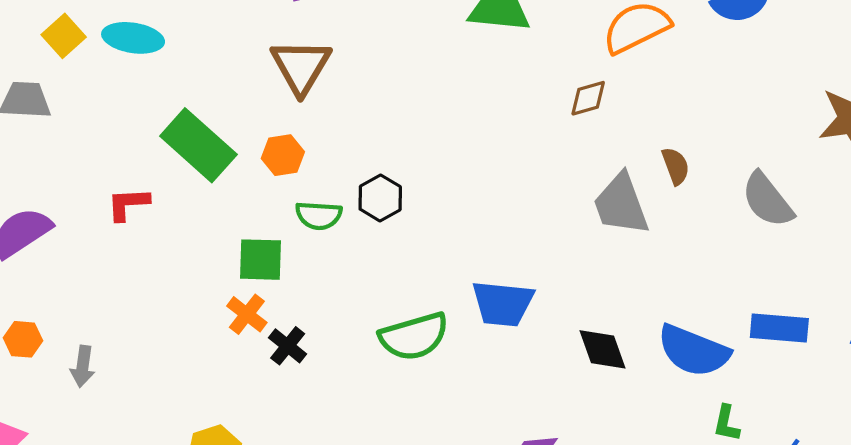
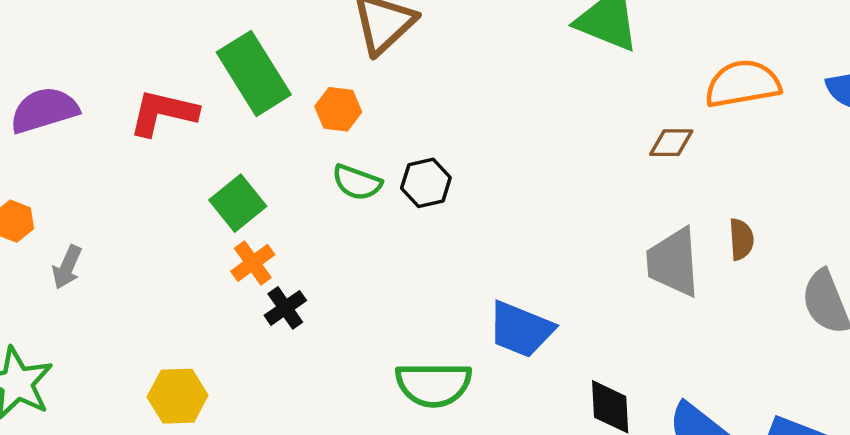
red L-shape: (128, 204) -> (163, 113), size x1.4
green square: (260, 260) -> (238, 203), moved, turned 33
green semicircle: (414, 336) -> (433, 384), moved

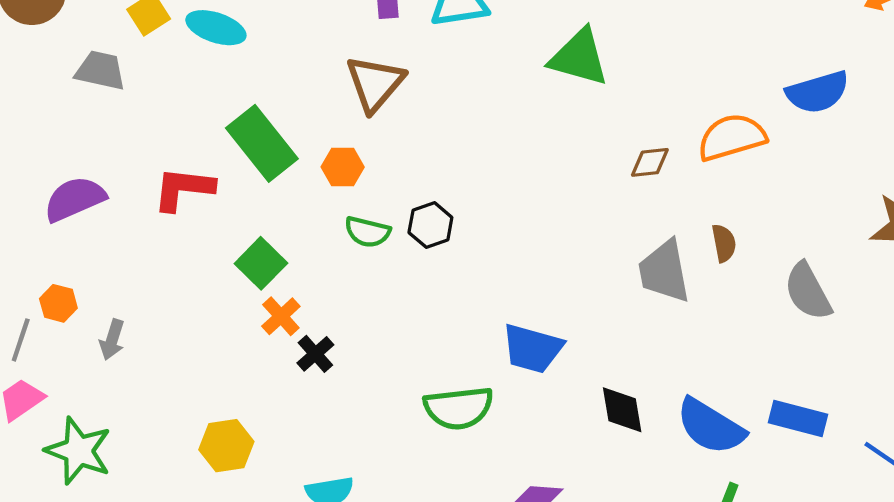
orange semicircle: (743, 84) -> (732, 137), moved

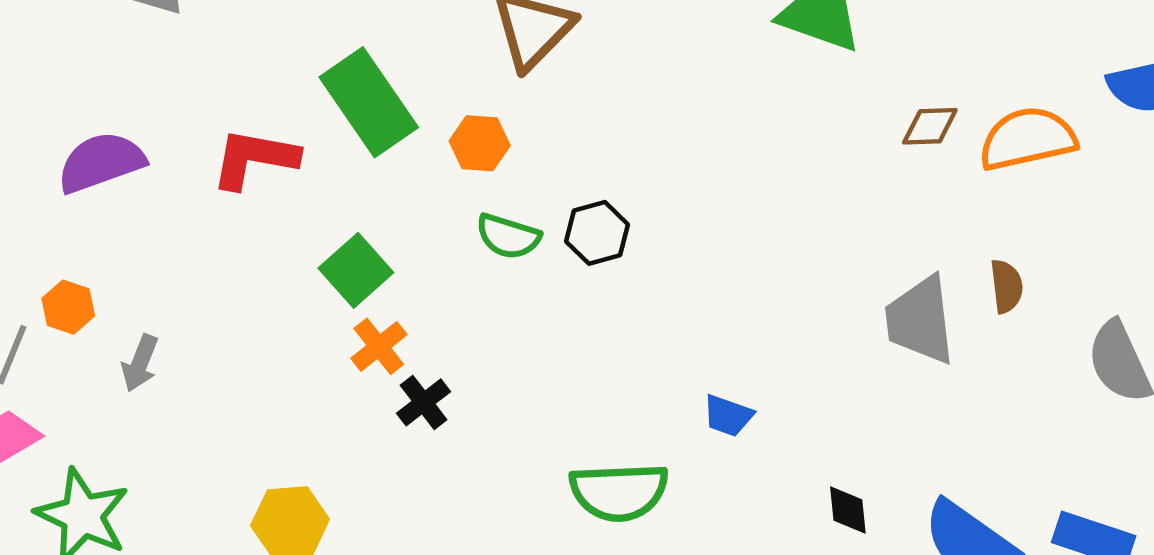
brown diamond: (650, 162) -> (930, 126), moved
blue trapezoid: (532, 348) -> (728, 416), size x0.6
black diamond: (622, 410) -> (848, 510), size x0.7

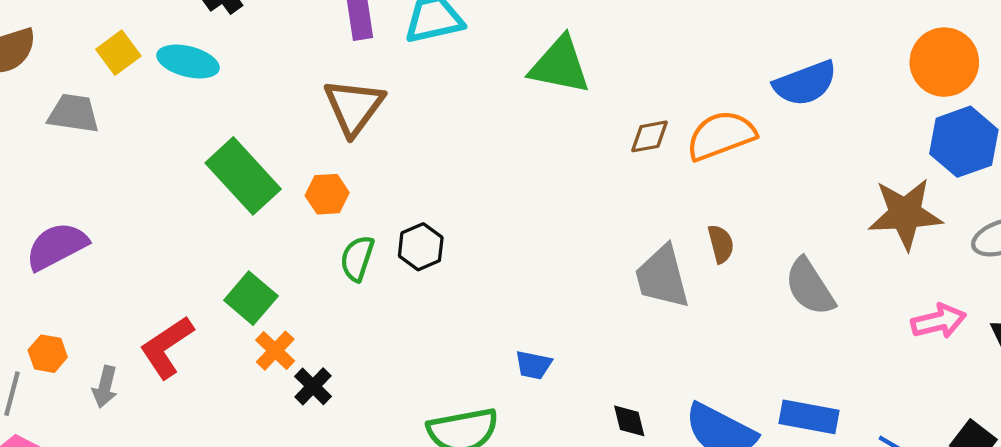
red L-shape: (254, 158) -> (167, 347), moved, turned -36
green semicircle: (508, 236) -> (357, 258), turned 99

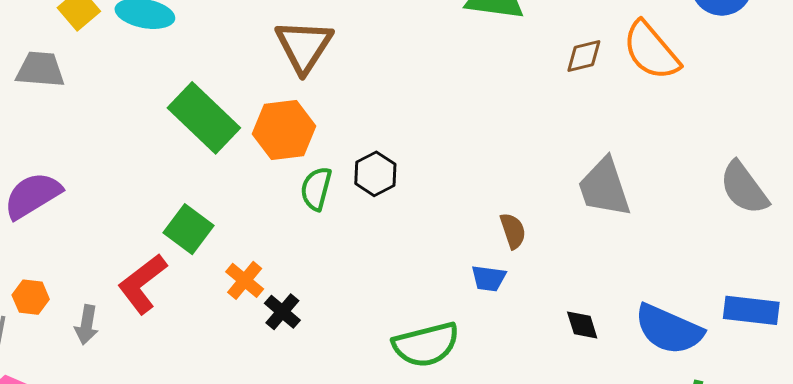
orange semicircle: (721, 135) -> (651, 51), turned -106
orange hexagon: (327, 194) -> (284, 130), size x1.5
brown semicircle: (721, 244) -> (513, 231), moved
green square: (251, 298) -> (189, 229), moved

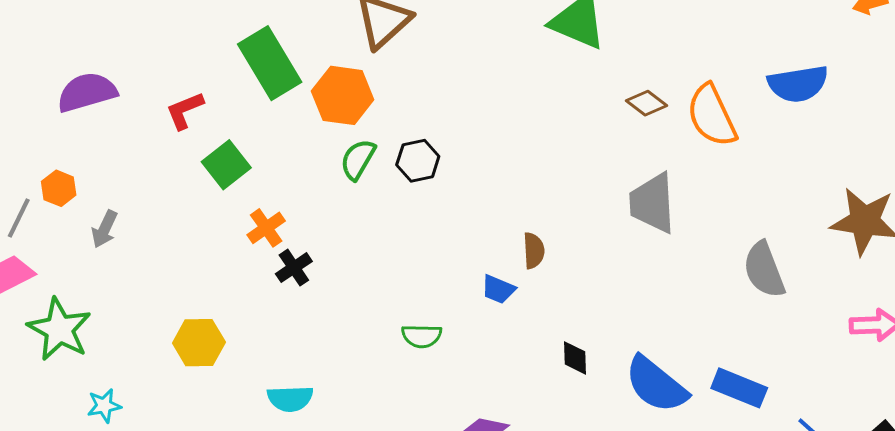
brown diamond: (584, 56) -> (647, 103), turned 36
gray trapezoid: (604, 187) -> (652, 203), moved
red L-shape: (142, 284) -> (185, 110), moved, size x0.7
green semicircle: (426, 345) -> (422, 336), size x0.6

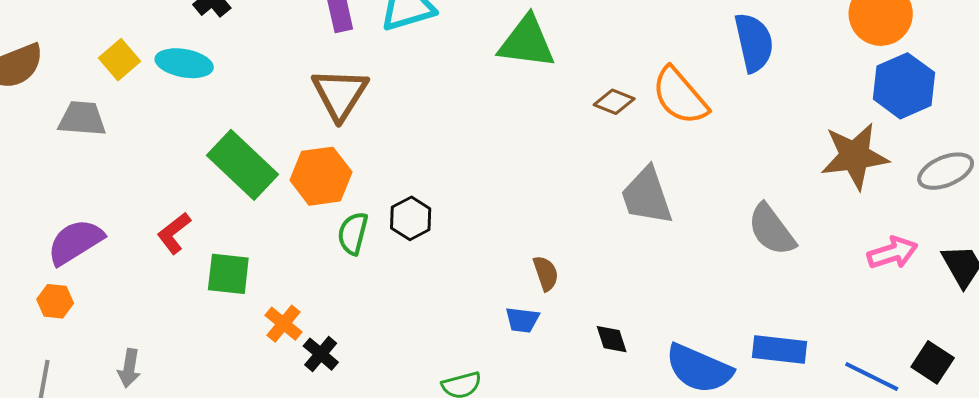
blue semicircle: (798, 84) -> (754, 43), turned -78
green square: (226, 165) -> (228, 274), turned -30
orange hexagon: (59, 188) -> (55, 301), moved
black diamond: (575, 358) -> (612, 339), moved

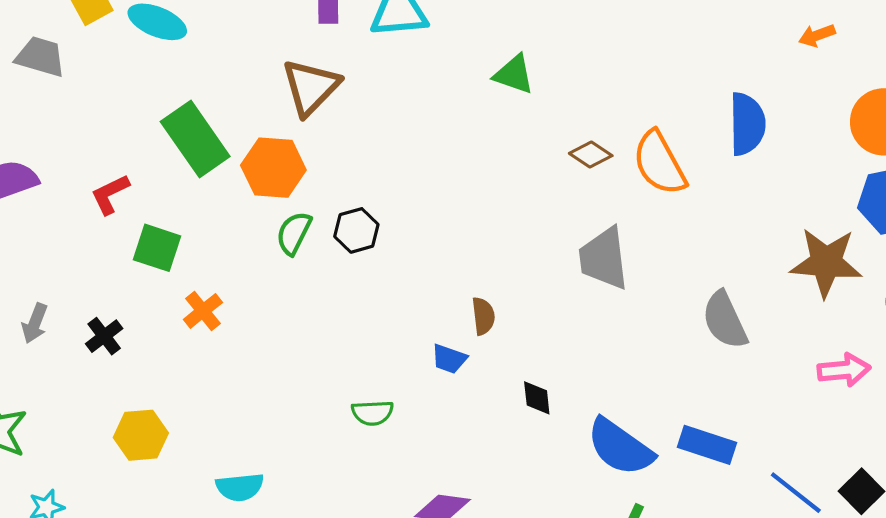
green triangle: (527, 42) -> (514, 74), size x0.7
black cross: (321, 354) -> (104, 336), moved

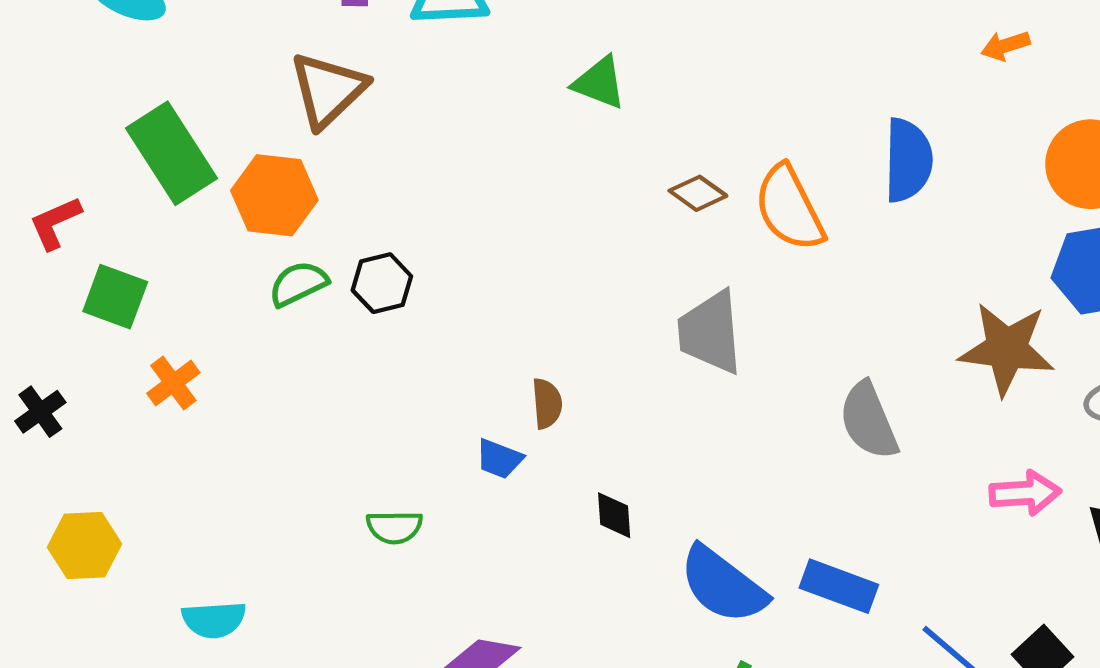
green semicircle: (294, 233) -> (298, 284), turned 36

